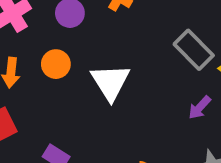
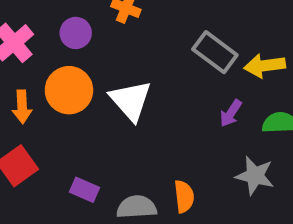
orange circle: (56, 64) -> (69, 90), size x1.5

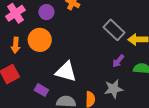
white triangle: (131, 101) -> (66, 72), moved, turned -40
gray star: (255, 176) -> (113, 89), moved, turned -30

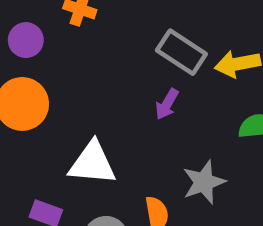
purple arrow: (118, 61) -> (167, 104), moved

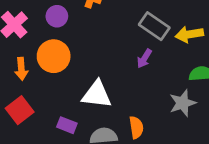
gray star: (204, 182) -> (183, 103), moved

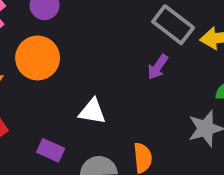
white triangle: (97, 94) -> (92, 111), size x0.7

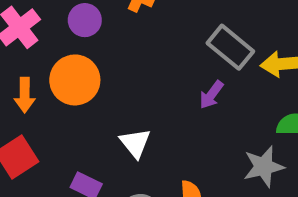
white triangle: (92, 111) -> (135, 143), turned 40

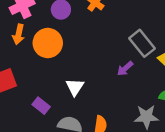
orange arrow: (25, 95) -> (19, 34), moved

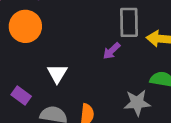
gray rectangle: (142, 43) -> (129, 22), turned 40

